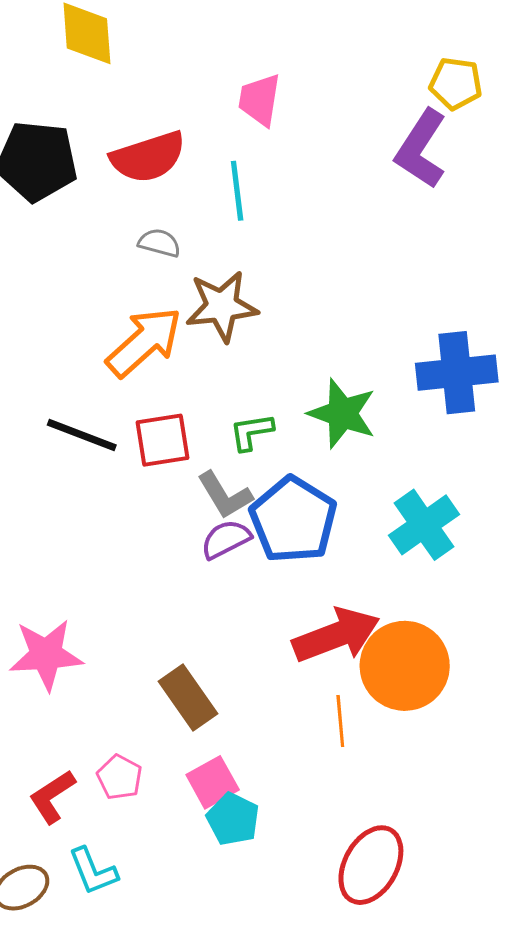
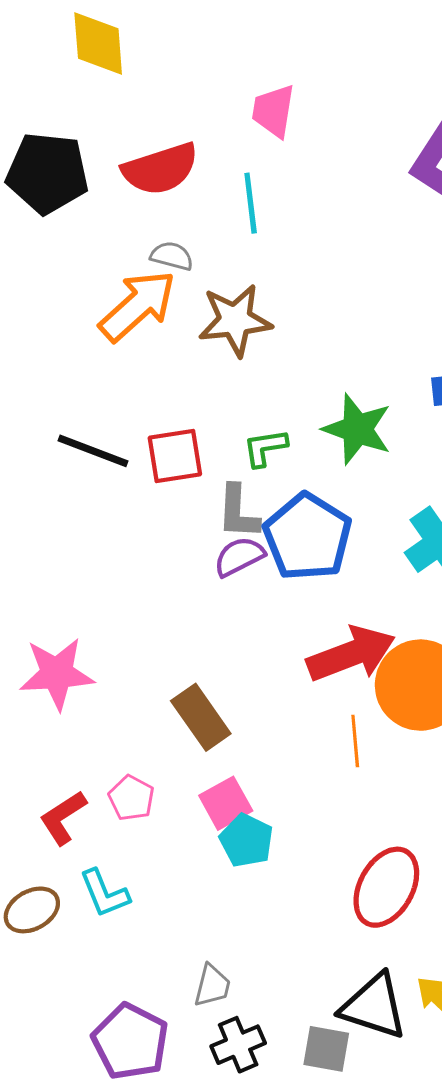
orange arrow: (144, 342) -> (138, 306), moved
gray L-shape: (225, 495) -> (238, 512), turned 34

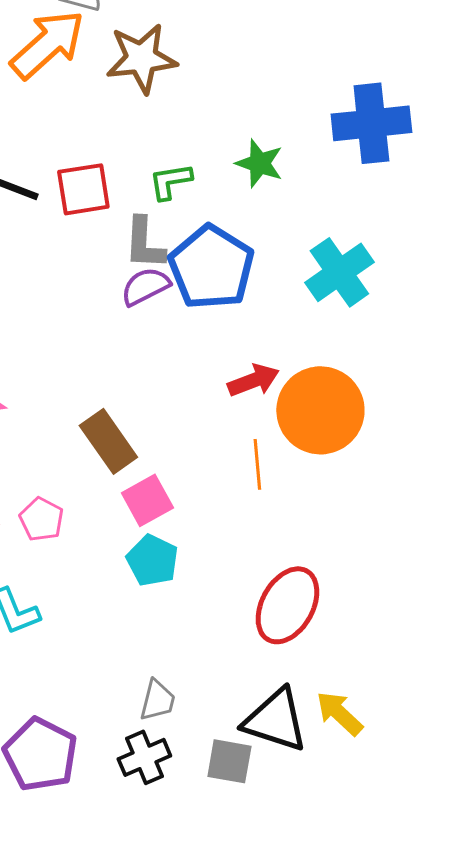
green star: (357, 429) -> (259, 163), size x0.7
red arrow: (351, 654) -> (253, 380), size x0.6
pink square: (226, 803) -> (147, 500), moved
gray trapezoid: (212, 986) -> (157, 700), moved

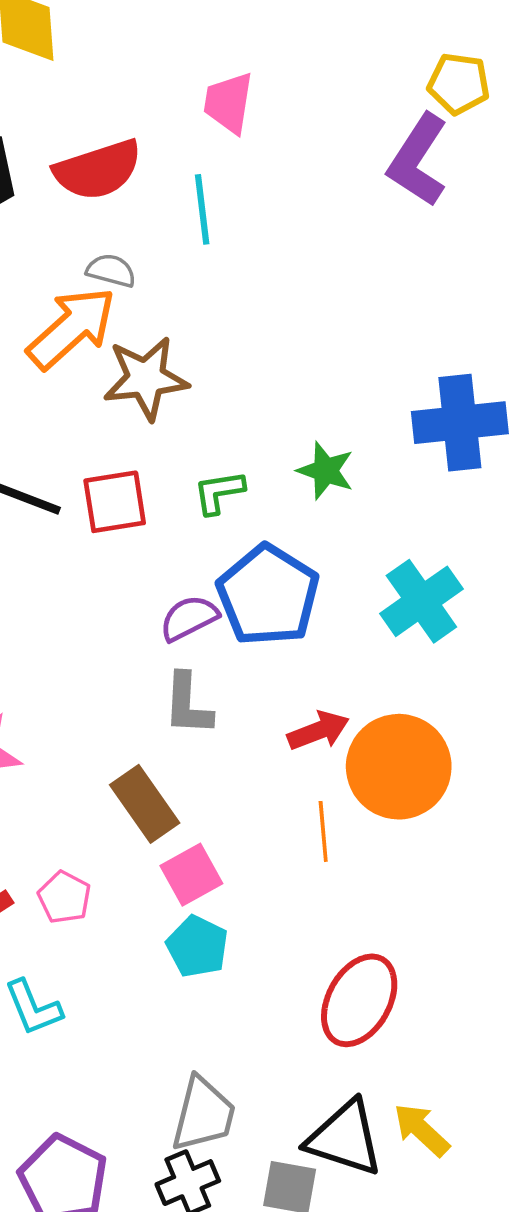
brown star: (141, 58) -> (146, 378), moved
gray L-shape: (144, 243) -> (188, 704), moved
gray trapezoid: (157, 700) -> (203, 1114), size x1.5

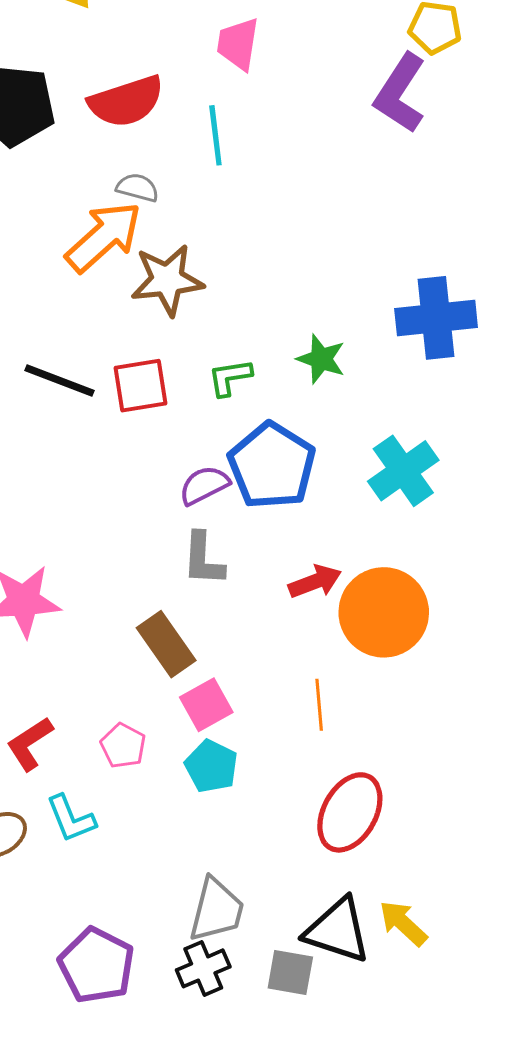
orange line: (323, 831) -> (319, 705), moved
pink pentagon: (64, 897) -> (123, 746), moved

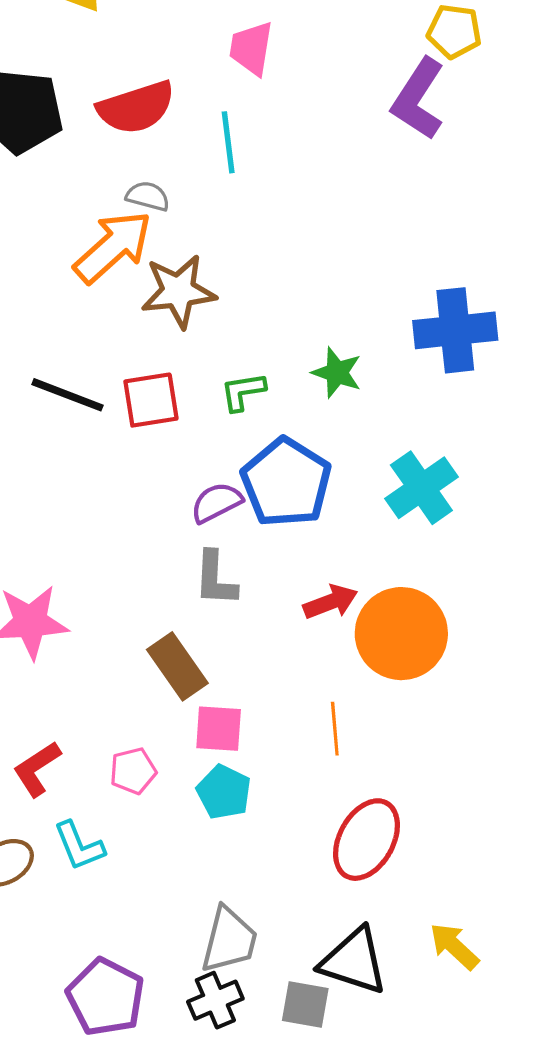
pink square: (206, 705) -> (219, 729), turned 33
pink pentagon: (123, 746) -> (133, 771), turned 30
yellow arrow: (403, 923) -> (454, 946), moved

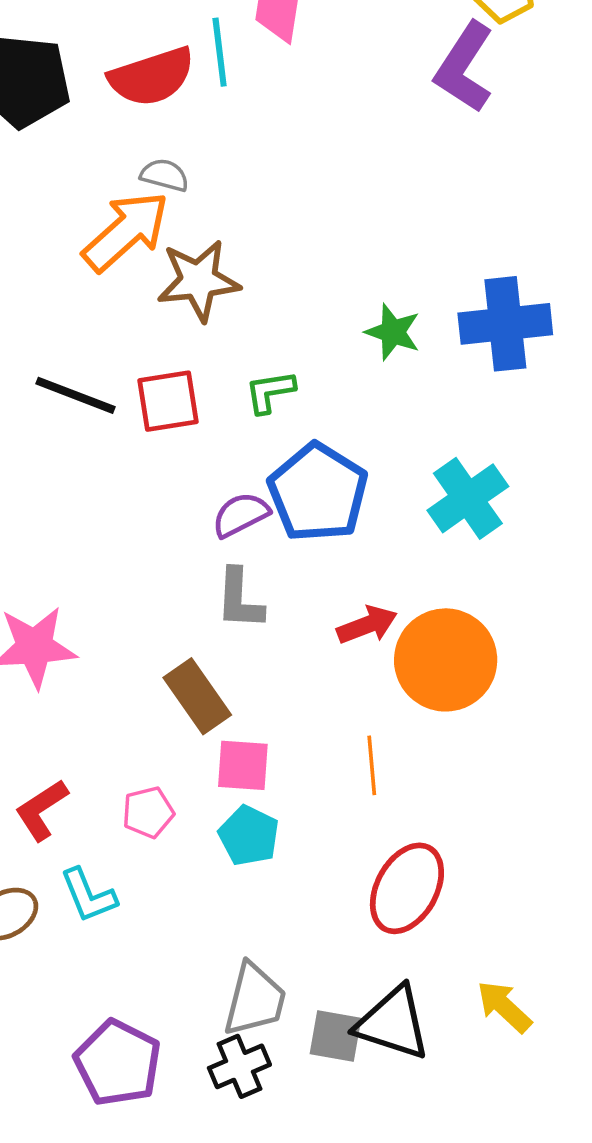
cyan line: (228, 142) -> (220, 52), moved
green star: (337, 373) -> (393, 332), moved
gray square: (305, 1004) -> (336, 1036), moved

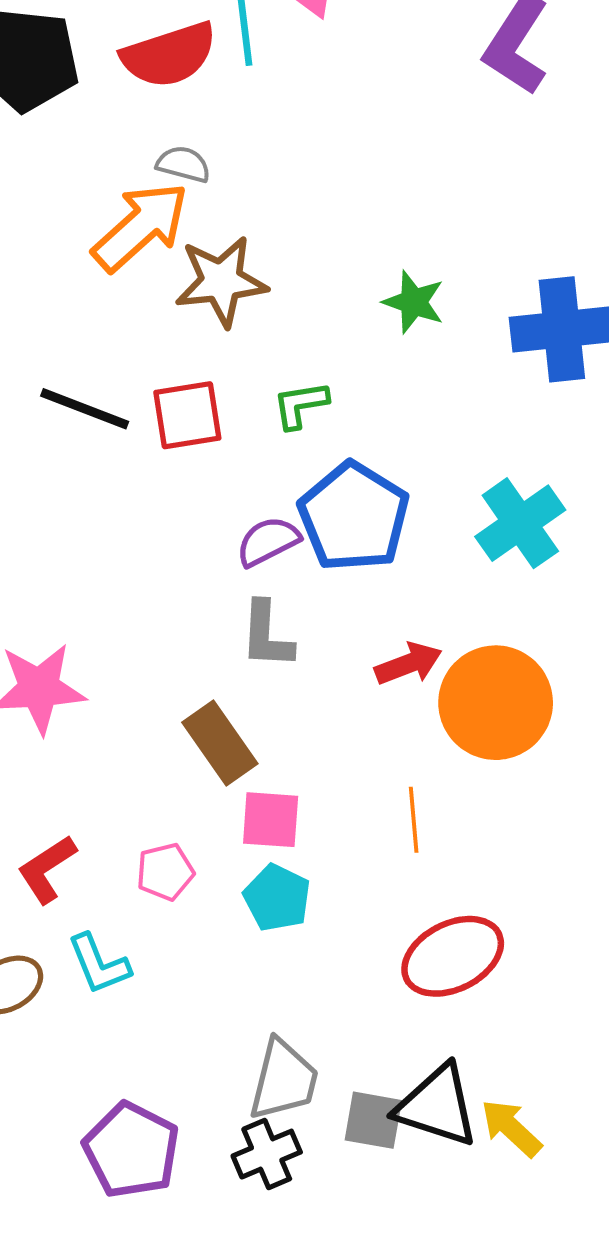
green star: (393, 332) -> (414, 302), moved
red ellipse: (407, 888) -> (453, 956), turned 34
yellow arrow: (504, 1007) -> (511, 1128), moved

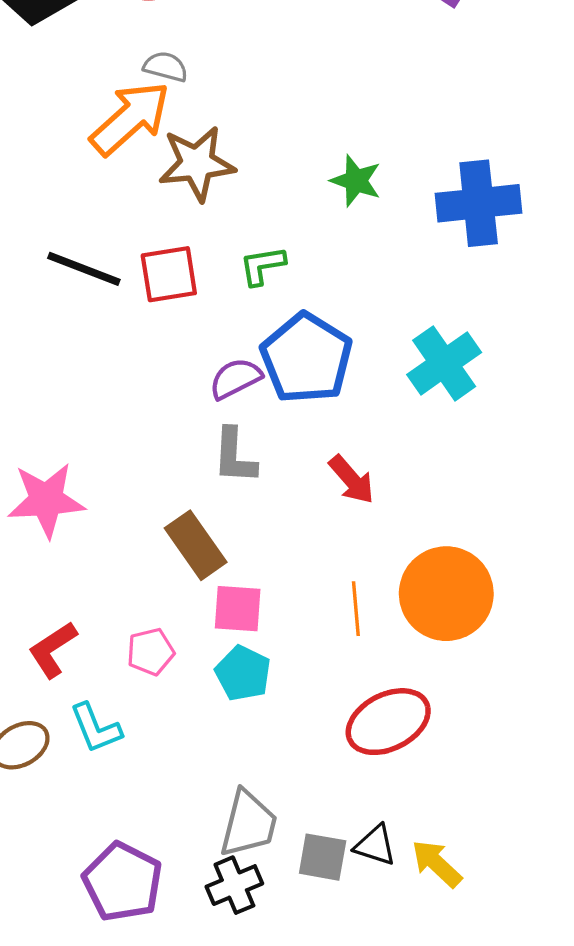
red arrow: (408, 664) -> (352, 480), turned 70
orange circle: (496, 703) -> (446, 594), moved
black triangle: (437, 1106) -> (375, 845), size x0.6

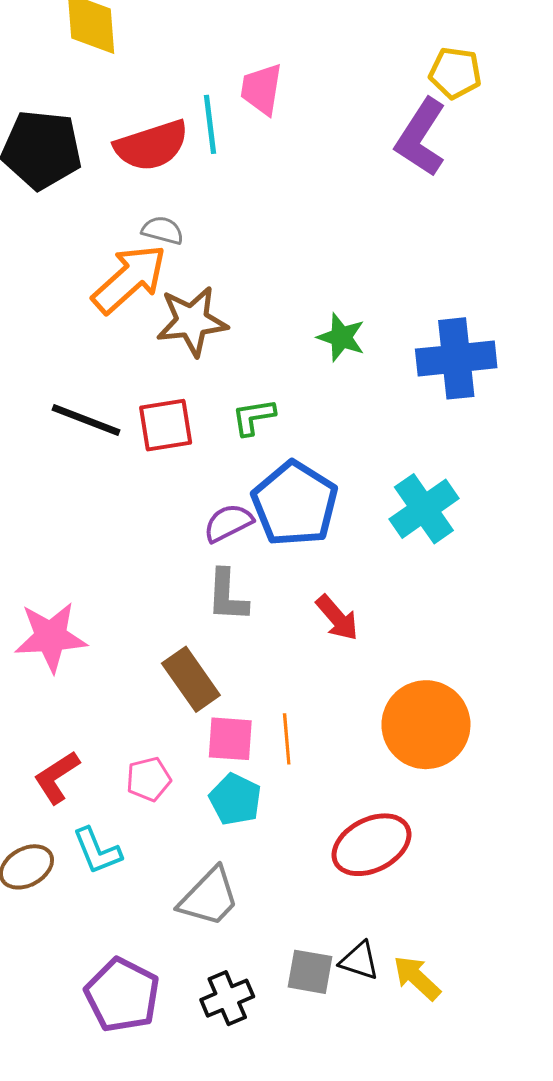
orange line: (356, 609) -> (287, 739), moved
gray trapezoid: (248, 824) -> (209, 897), moved, turned 30

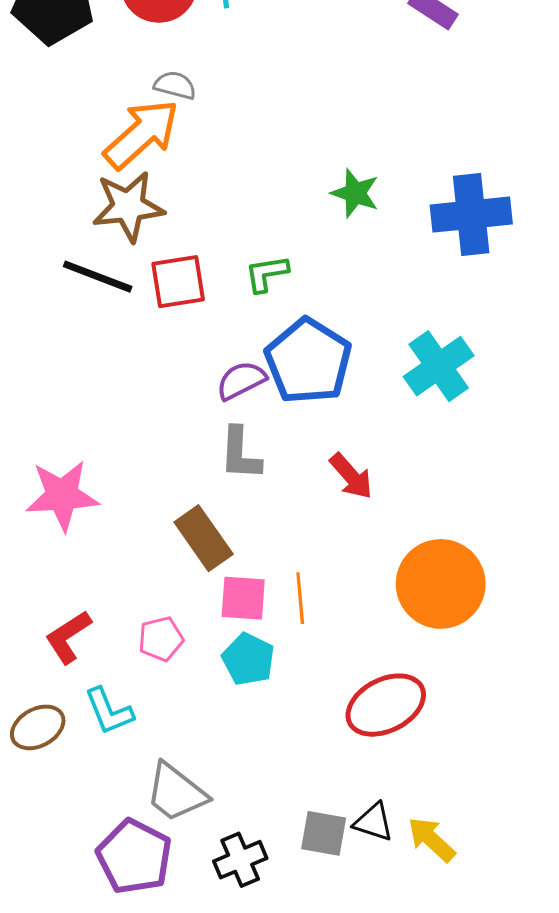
brown star: (192, 321) -> (128, 206), moved
gray trapezoid: (209, 897) -> (176, 793), moved, turned 84

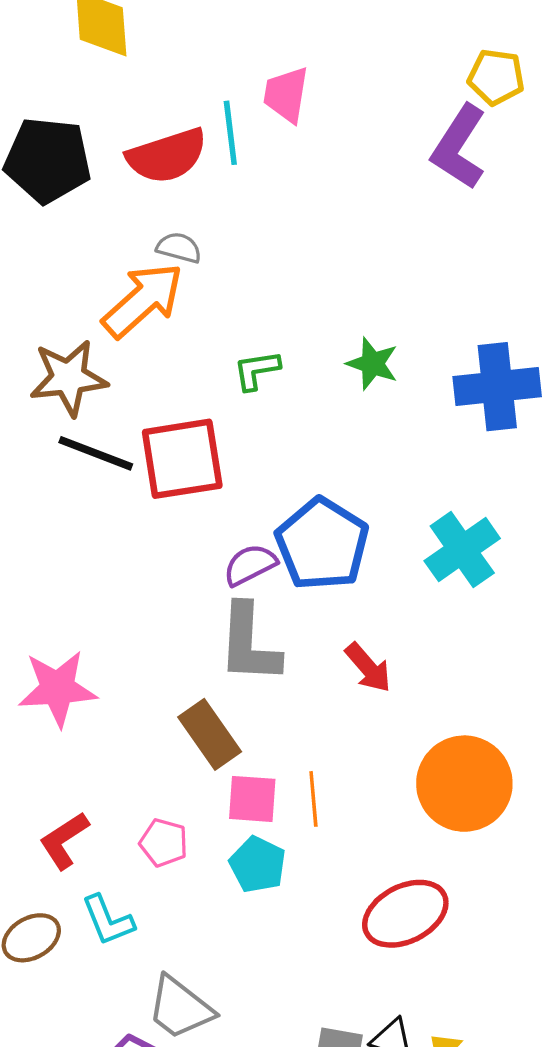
brown star: (128, 206) -> (68, 378), moved
green L-shape: (267, 274) -> (257, 370), moved
red square: (178, 282) -> (182, 459), size x1.4
gray L-shape: (240, 454) -> (249, 644), size x1.4
pink pentagon: (161, 639) -> (164, 843), turned 30

